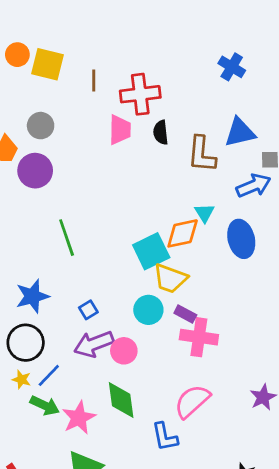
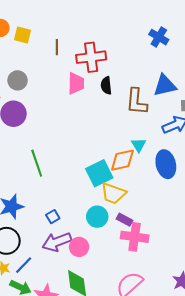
yellow square: (47, 64) -> (23, 35), size x0.7

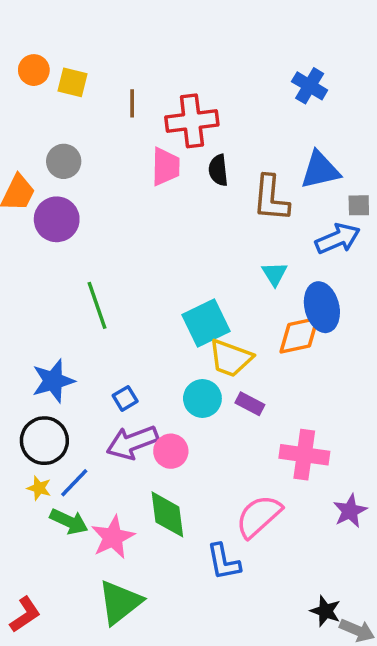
orange diamond: (122, 160) -> (299, 335), moved
pink cross: (135, 237) -> (304, 455), moved

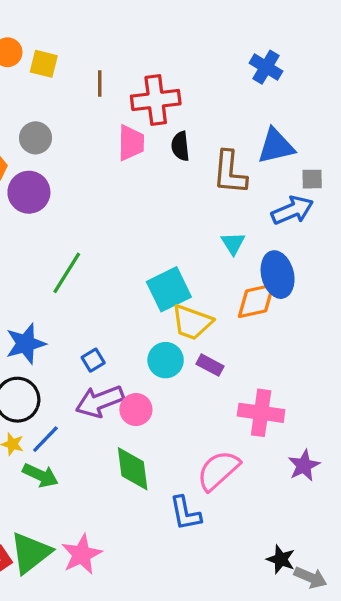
green line: (97, 305) -> (67, 273), turned 51
pink star: (113, 537) -> (82, 554), moved
green triangle: (120, 602) -> (31, 553), moved

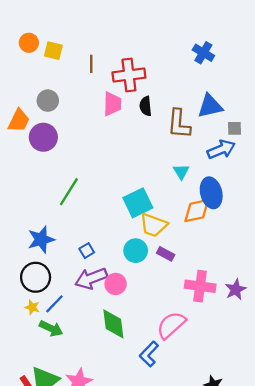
purple star: (304, 466) -> (236, 290), moved
blue L-shape: (185, 513) -> (149, 354), turned 55

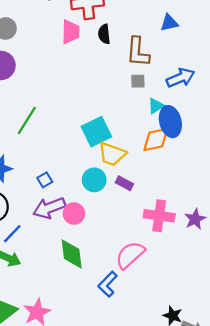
blue triangle: (210, 106) -> (169, 23), moved, size x0.7
gray square: (235, 128) -> (138, 81), moved
cyan triangle: (181, 172) -> (156, 106), moved, turned 30

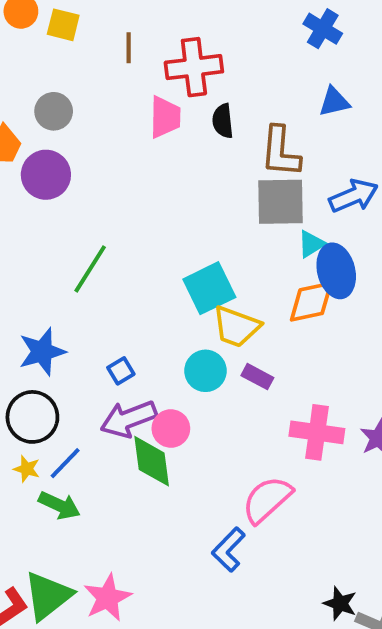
gray square: (138, 81) -> (280, 202), size x2.0
green diamond: (72, 254) -> (152, 461), moved

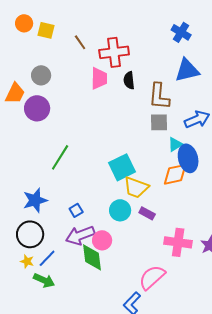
brown line: (129, 48) -> (80, 42), turned -35
blue triangle: (334, 102) -> (187, 70), size x1.5
gray square: (280, 202) -> (159, 122), size x0.7

